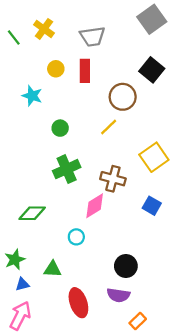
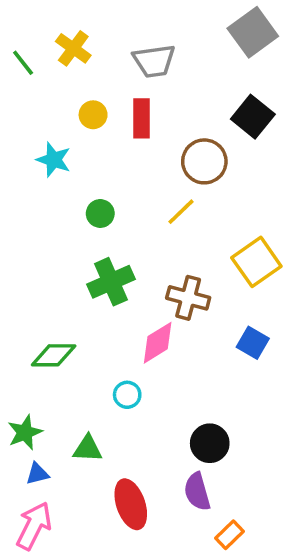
purple semicircle: (118, 295) -> (197, 492), turned 65

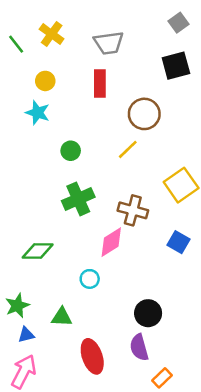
gray square: (253, 32) -> (179, 23), size x0.6
yellow circle: (93, 115) -> (45, 81), moved
black square: (253, 117) -> (176, 66), moved, turned 36

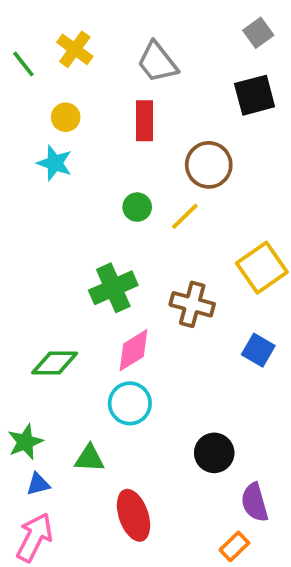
gray trapezoid: (109, 43) -> (157, 62), turned 60
green circle: (71, 151) -> (137, 207), moved
pink diamond: (111, 242) -> (134, 350), moved
cyan circle: (90, 279) -> (130, 403), size x1.5
purple semicircle: (139, 347) -> (255, 502), moved

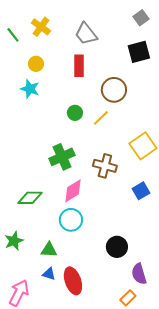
blue square: (258, 350) -> (141, 191), turned 30
blue triangle: (38, 484) -> (49, 274), moved, turned 32

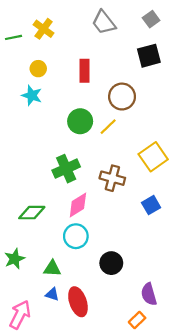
gray trapezoid: (86, 34) -> (104, 22), moved
green line: (13, 35) -> (14, 37), turned -63
green circle: (75, 113) -> (80, 121), size x1.5
black circle: (117, 247) -> (111, 263), moved

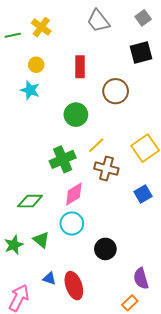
yellow line: (108, 127) -> (96, 145), moved
green triangle: (52, 268) -> (41, 240), moved, turned 36

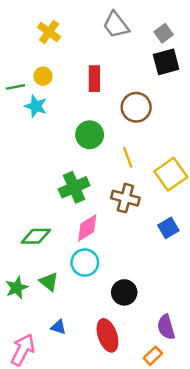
gray square: (143, 18) -> (164, 33), moved
green line: (13, 35) -> (16, 87), moved
yellow line: (96, 145) -> (128, 157), moved, turned -66
red ellipse: (74, 286) -> (107, 335), moved

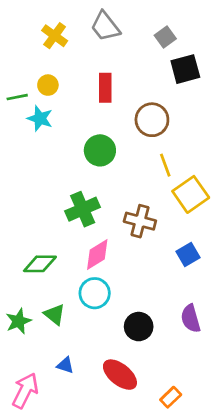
gray trapezoid: (116, 25) -> (105, 26), moved
gray square: (164, 33) -> (165, 37), moved
yellow line: (128, 157) -> (165, 165), moved
purple semicircle: (166, 327) -> (191, 319), moved
red ellipse: (107, 335) -> (120, 375), turned -32

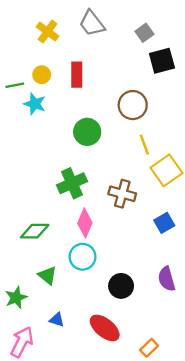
red rectangle: (105, 88) -> (77, 75), moved
pink diamond: (97, 254) -> (85, 223), turned -36
green star: (19, 321) -> (16, 298), moved

